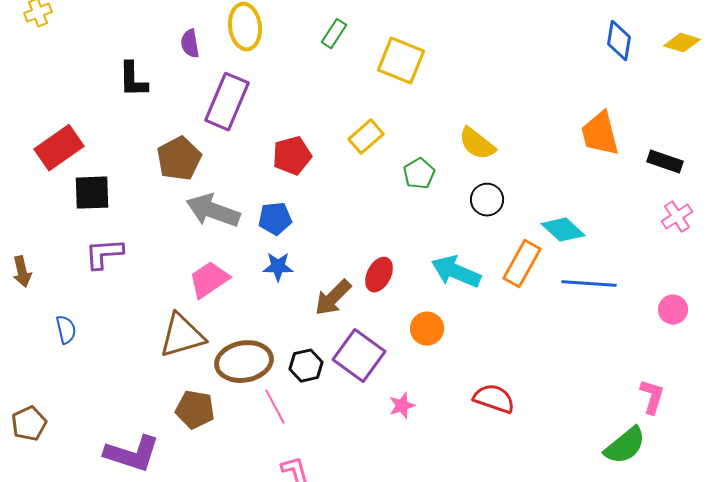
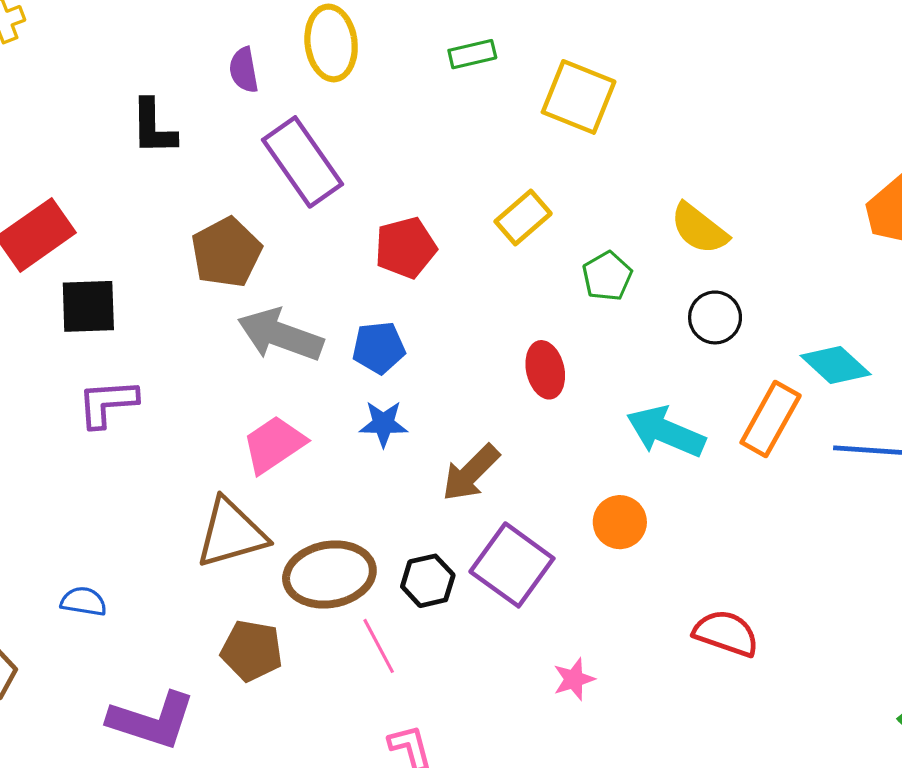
green rectangle: (334, 34) -> (472, 54), turned 44
purple rectangle: (227, 102) -> (302, 162), turned -58
red ellipse: (379, 275) -> (545, 370), moved, turned -40
blue semicircle: (66, 330) -> (84, 601), moved, turned -68
pink star: (402, 406) -> (574, 679), moved

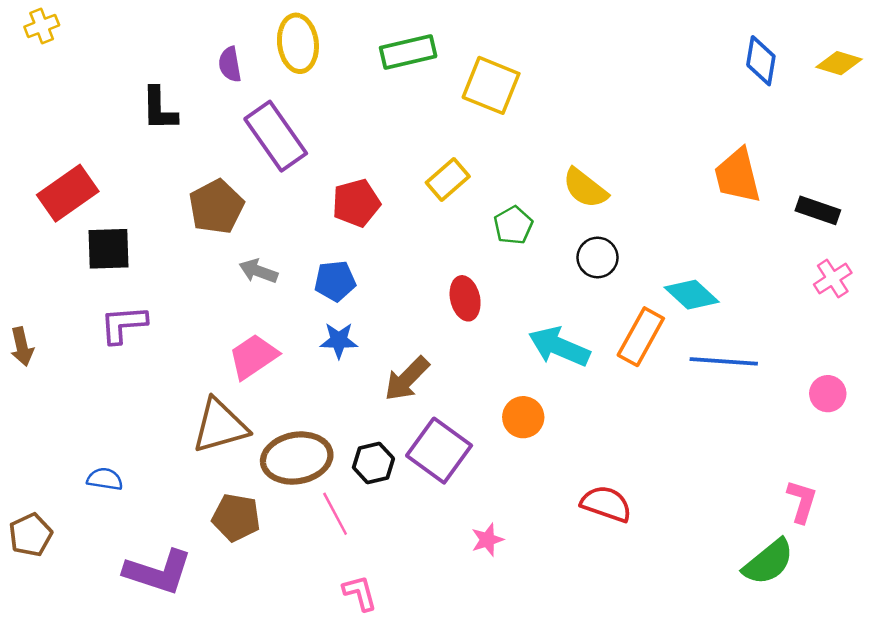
green rectangle: (472, 54) -> (408, 52), size x1.5
gray arrow: (280, 335) -> (258, 271), size x0.6

